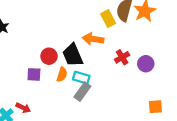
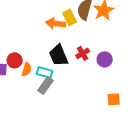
orange arrow: (93, 39) -> (56, 23), moved
black trapezoid: (73, 55) -> (59, 55), moved
red circle: (49, 56) -> (15, 60), moved

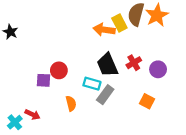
orange semicircle: (27, 69) -> (71, 103), moved, turned -32
gray rectangle: (46, 85) -> (105, 95), moved
orange square: (114, 99) -> (147, 101), moved, turned 32

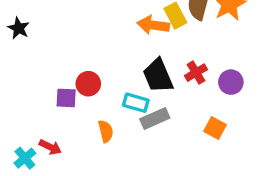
gray rectangle: (105, 95) -> (155, 119), turned 30

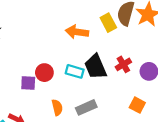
orange arrow: (153, 25) -> (77, 32), moved
cyan rectangle: (136, 103) -> (75, 71), moved
gray rectangle: (155, 119) -> (86, 107), moved

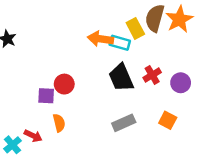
cyan rectangle: (75, 71) -> (120, 43), moved
orange semicircle: (57, 107) -> (59, 123), moved
gray rectangle: (86, 107) -> (124, 123), moved

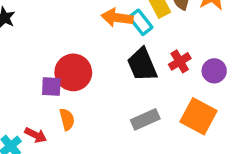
cyan rectangle: (120, 43) -> (141, 22), turned 36
red circle: (64, 84) -> (73, 72), size x1.5
orange square: (168, 120) -> (199, 116), size x1.6

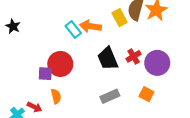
cyan rectangle: (141, 22) -> (73, 29), moved
purple circle: (214, 71) -> (157, 63), size x1.5
orange square: (199, 116) -> (146, 94), size x0.6

